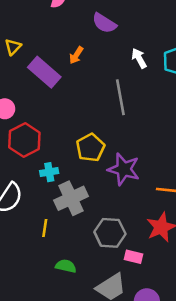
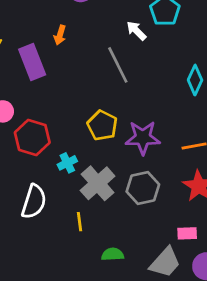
white arrow: (139, 58) -> (136, 31), moved
purple rectangle: (44, 72) -> (32, 62), turned 44
gray hexagon: (110, 233) -> (143, 188), moved
pink rectangle: (133, 257) -> (187, 233), moved

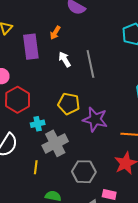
white arrow: (136, 31) -> (65, 59), moved
yellow pentagon: (102, 125) -> (69, 104), turned -30
gray hexagon: (143, 188) -> (84, 172), moved

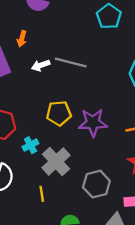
white arrow: (65, 59) -> (41, 65), turned -63
gray line: (90, 64) -> (71, 62), turned -48

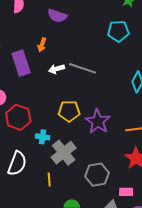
cyan pentagon: (109, 16) -> (118, 31), turned 30
purple star: (93, 123) -> (98, 121), turned 30
cyan cross: (30, 145) -> (43, 137), turned 32

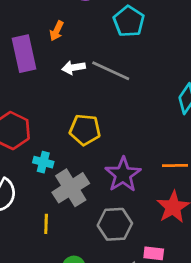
cyan pentagon: (118, 31) -> (129, 21), moved, turned 30
purple star: (98, 121) -> (123, 175), moved

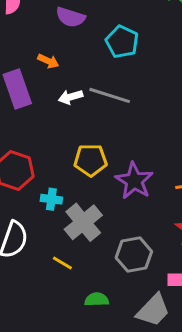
orange arrow: (57, 31) -> (48, 61), turned -84
purple star: (123, 175) -> (134, 181), moved
yellow line: (46, 224) -> (62, 263), turned -54

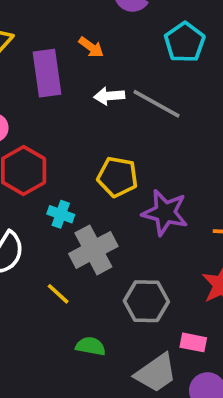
purple star: (134, 181) -> (165, 213), turned -30

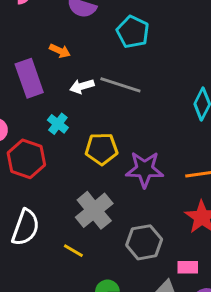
cyan cross: (61, 214) -> (58, 124), moved, turned 30

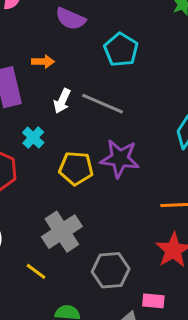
orange arrow: (60, 51) -> (43, 62), turned -30
white arrow: (82, 86) -> (62, 101), turned -55
purple star: (145, 169) -> (120, 158), moved

